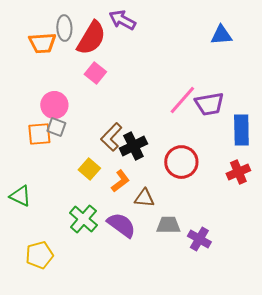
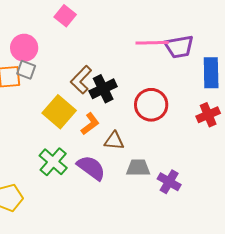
pink line: (182, 100) -> (152, 43), turned 48
yellow square: (89, 169) -> (59, 112), size x1.5

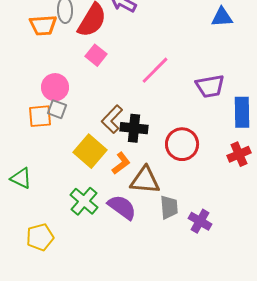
pink line: (152, 43) -> (155, 70), moved, turned -44
black cross: (103, 89) -> (134, 128), turned 32
brown triangle: (114, 141) -> (145, 180), size x1.5
gray trapezoid: (138, 168) -> (169, 207), turned 85

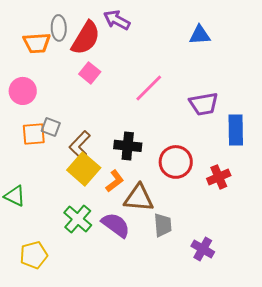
blue triangle: (222, 17) -> (200, 35), moved
pink circle: (55, 87) -> (23, 91), moved
brown L-shape: (112, 119) -> (80, 145), moved
red cross: (239, 154) -> (219, 177), moved
purple cross: (200, 221) -> (203, 249), moved

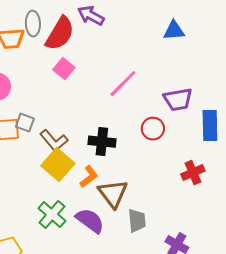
brown L-shape: (80, 145) -> (54, 141), turned -84
red circle: (176, 162) -> (153, 129), moved, size x0.7
brown triangle: (139, 198) -> (113, 194), turned 48

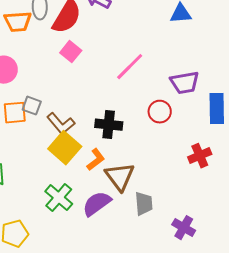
purple semicircle: (90, 221) -> (97, 204), turned -72

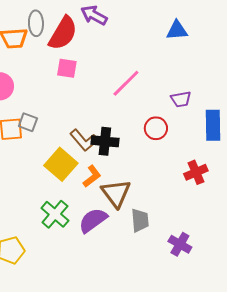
pink square: (71, 52) -> (67, 68), turned -30
purple trapezoid: (185, 83) -> (181, 99), size x0.7
brown L-shape: (61, 124) -> (84, 140), moved

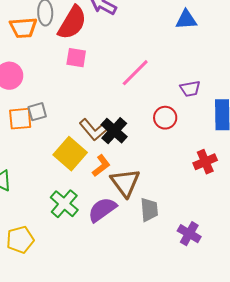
gray square: (28, 122) -> (37, 112), turned -36
black cross: (105, 141) -> (114, 131), turned 36

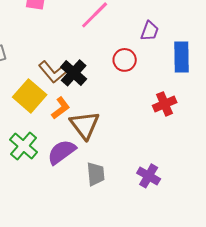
purple trapezoid: (190, 89) -> (150, 31), turned -60
gray trapezoid: (149, 210) -> (96, 174), moved

